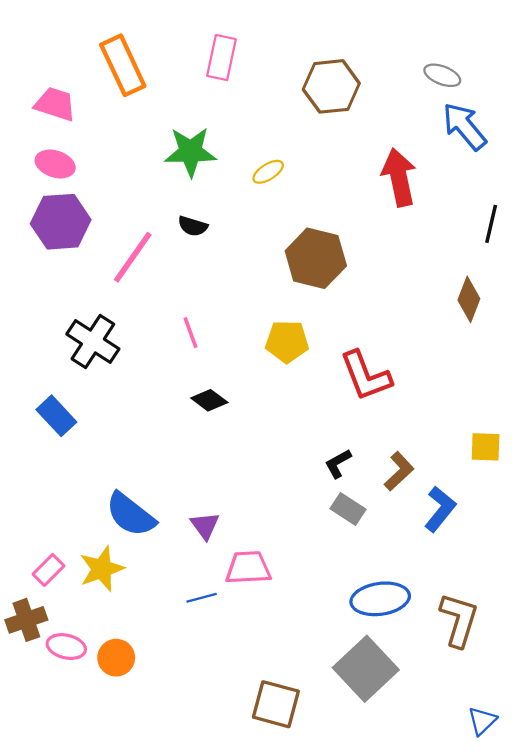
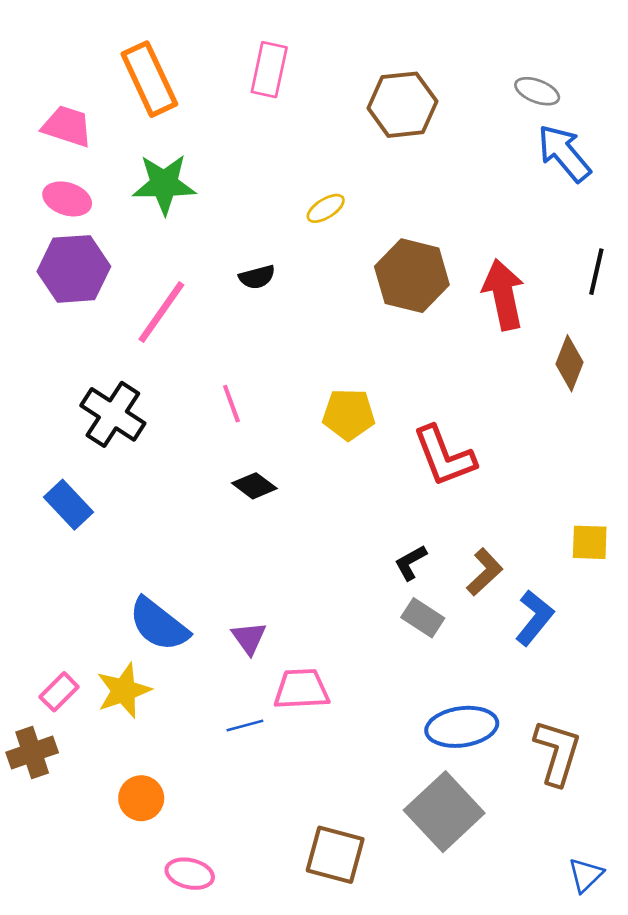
green star: (190, 152) -> (164, 184), moved
red arrow: (399, 177) -> (503, 295), moved
black semicircle: (193, 226) -> (257, 277), moved, turned -32
brown hexagon: (316, 258) -> (412, 276), moved
pink ellipse: (66, 647) -> (190, 874), moved

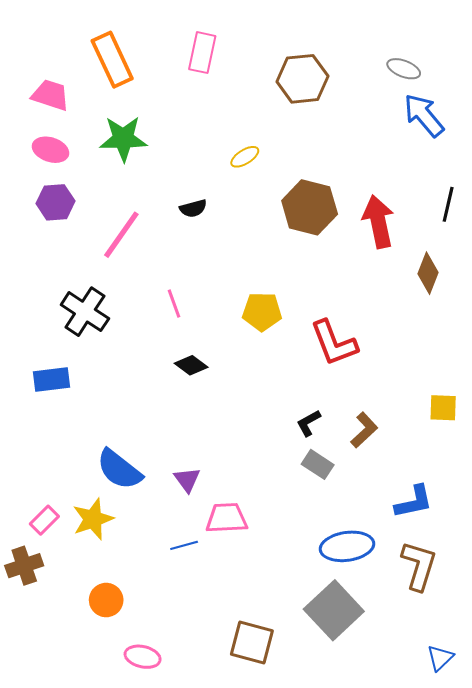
purple hexagon: (74, 269) -> (56, 202), size x0.7
blue rectangle: (68, 505) -> (52, 379), turned -54
blue L-shape: (534, 618) -> (414, 502), moved, turned 39

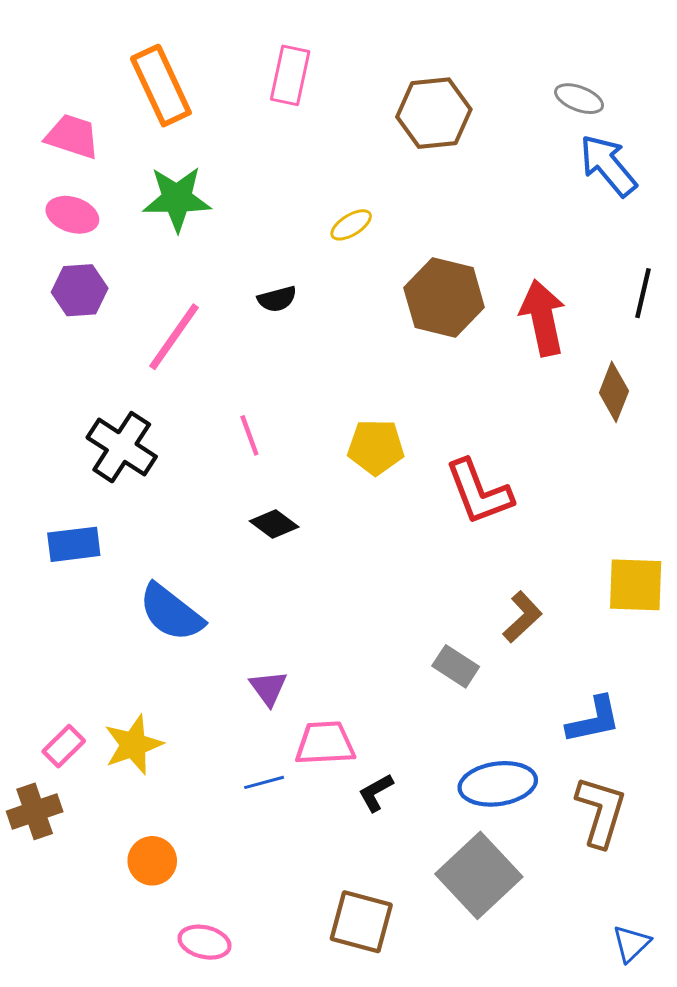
yellow square: (443, 408) -> (636, 585), size x1.4
black L-shape: (309, 423) -> (376, 793), moved
blue semicircle: (119, 469) -> (171, 613), moved

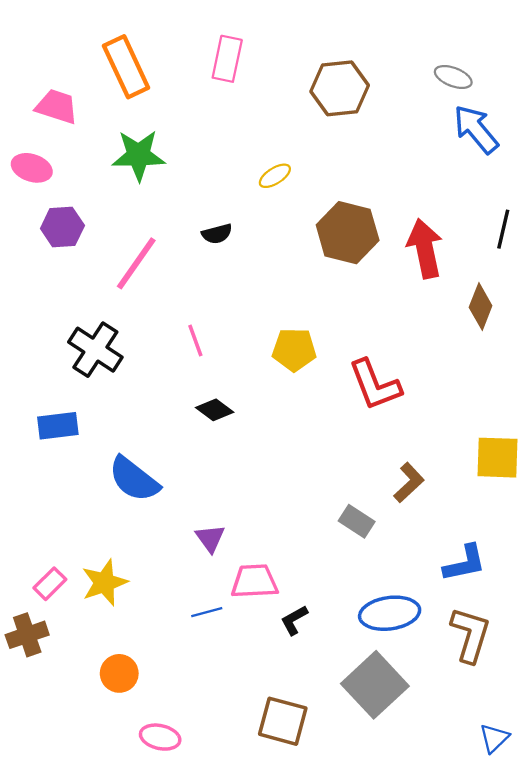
pink ellipse: (72, 215) -> (32, 168), moved

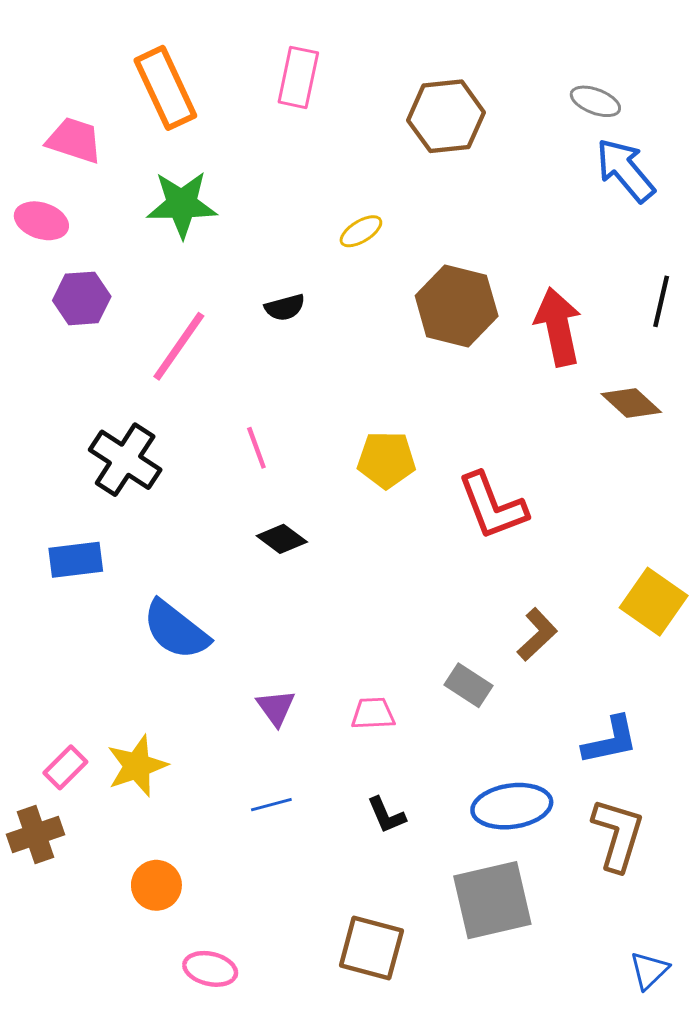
brown diamond: (481, 306) -> (631, 403), turned -69
yellow square: (498, 458) -> (654, 602), turned 33
pink trapezoid: (254, 581) -> (373, 714), moved, size x0.7
black L-shape: (294, 620) -> (386, 815), turned -84
gray square: (375, 685) -> (492, 900), turned 30

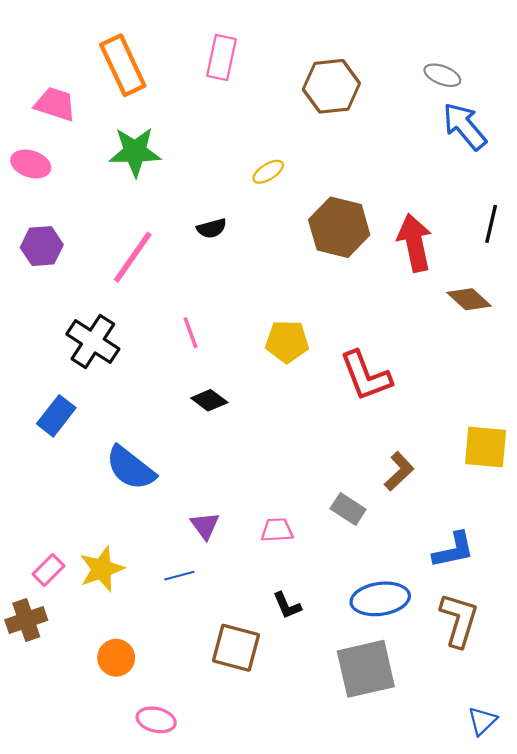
purple hexagon: (82, 298) -> (42, 246), moved
blue rectangle: (76, 560) -> (56, 416), turned -45
yellow square: (654, 602) -> (486, 447), turned -30
blue line: (271, 805) -> (179, 576), moved
brown square: (371, 948) -> (236, 648), moved

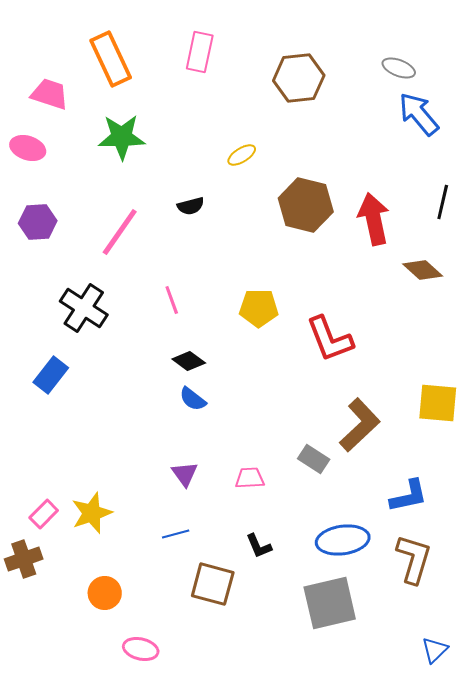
blue semicircle: (131, 468) -> (193, 399), moved, size x0.6
brown L-shape: (399, 471) -> (360, 425), size x1.5
blue line: (179, 576) -> (176, 534), moved

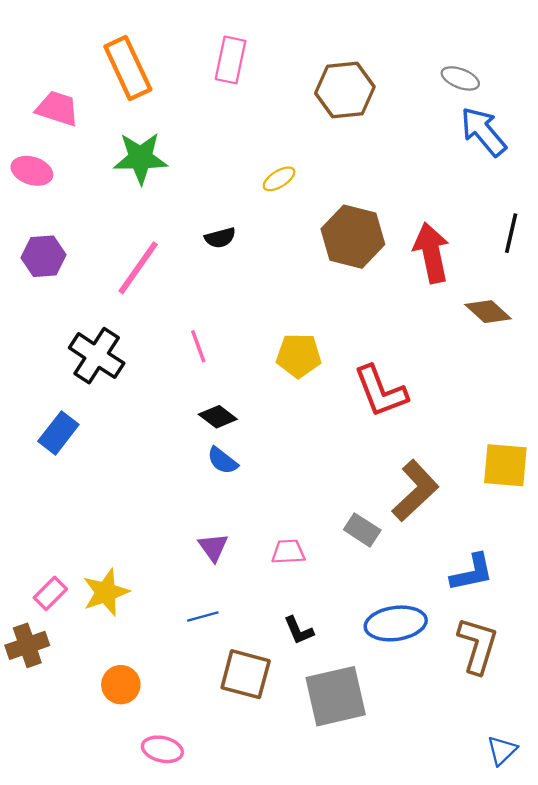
gray square: (330, 603) -> (336, 696), moved

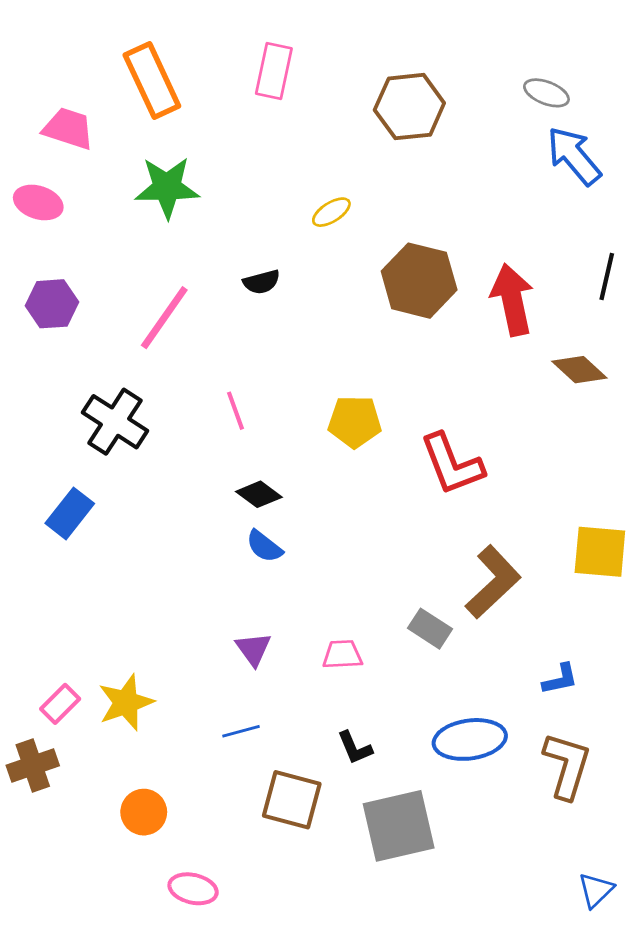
blue L-shape: (472, 573) -> (560, 679), size x0.7

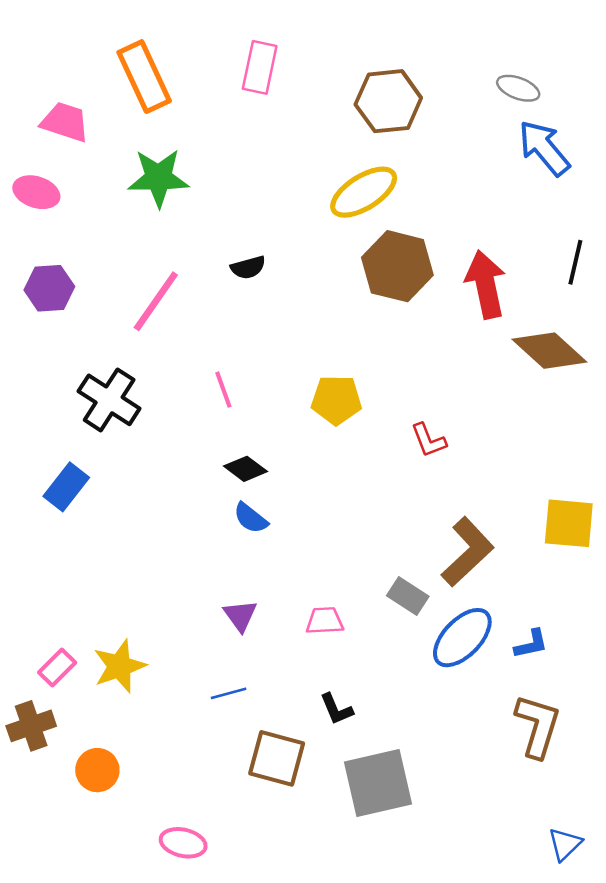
yellow ellipse: (331, 212) -> (364, 192), moved, size x1.8
brown diamond: (579, 370) -> (549, 351), size x1.4
red L-shape: (452, 464) -> (429, 440), size x0.6
blue ellipse: (470, 739) -> (462, 638), moved, turned -38
orange circle: (144, 812) -> (97, 770), moved

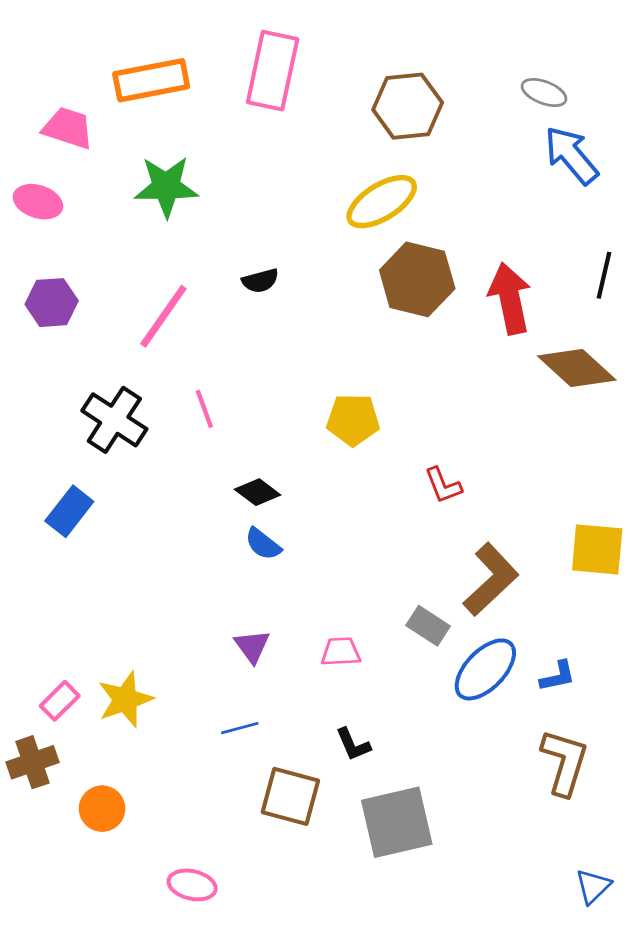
pink rectangle: (260, 67) -> (273, 71), size x1.4
orange rectangle: (144, 77) -> (151, 80), turned -76
pink line: (223, 390) -> (204, 409), moved
red L-shape: (429, 440) -> (443, 485), moved

